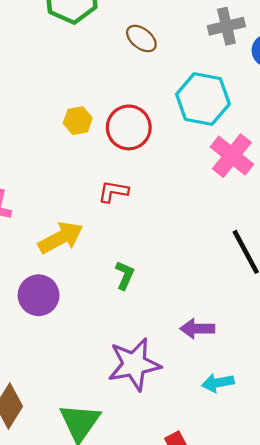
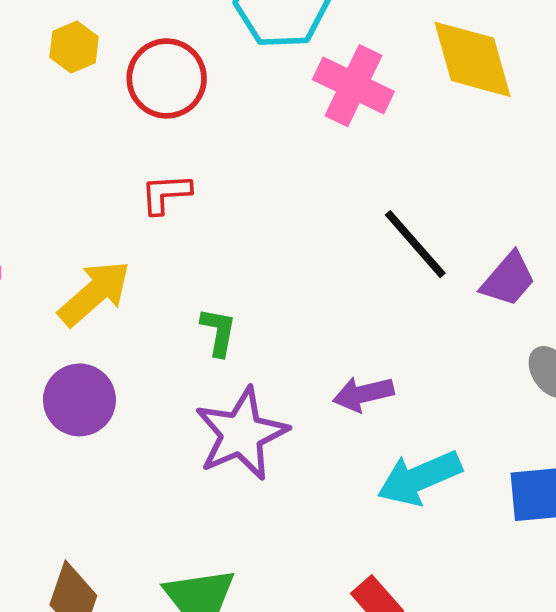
yellow hexagon: (78, 121) -> (74, 47), moved
purple star: (134, 364) -> (241, 434), moved
cyan arrow: (218, 383) -> (419, 478), size x1.5

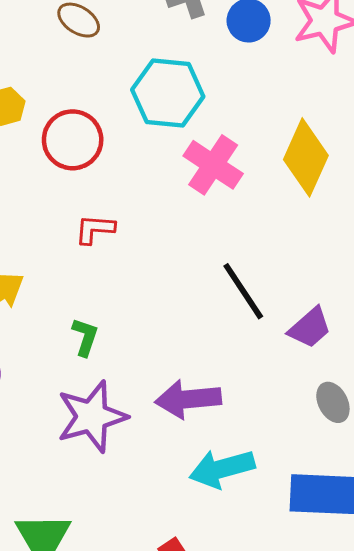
yellow diamond: (472, 59) -> (306, 157), turned 32
red L-shape: (166, 194) -> (95, 229), moved
purple arrow: (363, 394) -> (188, 399), size x1.4

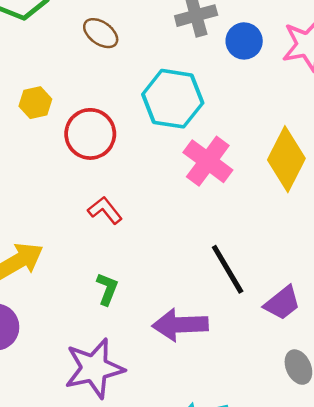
red L-shape: (95, 229) -> (105, 210), turned 44
green L-shape: (85, 337) -> (107, 289), moved
purple arrow: (188, 399) -> (180, 325), moved

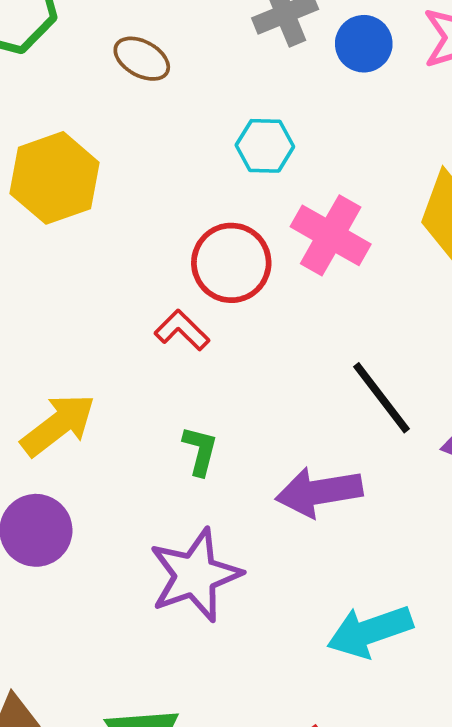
cyan hexagon: (173, 99) -> (265, 146), size x0.6
yellow hexagon: (35, 103) -> (55, 178), size x1.8
red circle: (90, 134) -> (231, 263), moved

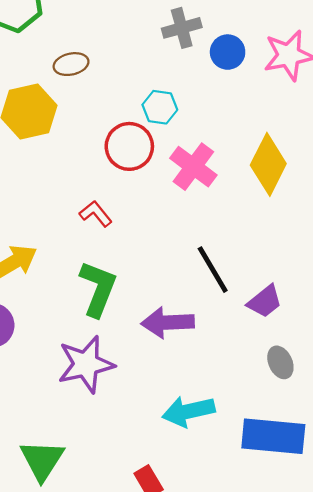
brown ellipse: (142, 59) -> (71, 64), moved, turned -48
red circle: (231, 263) -> (129, 146), moved
green L-shape: (200, 451) -> (98, 289), size x1.8

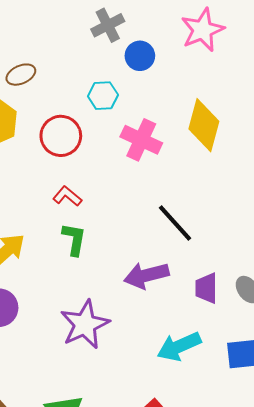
blue circle: (228, 52) -> (140, 56), moved
red circle: (129, 146) -> (61, 136), moved
green L-shape: (98, 289) -> (74, 239), moved, size x0.7
purple trapezoid: (265, 301) -> (206, 288), moved, turned 140

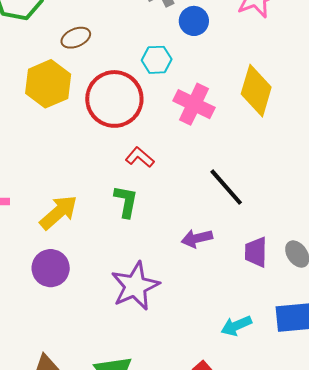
red circle: (61, 136) -> (114, 99), size x1.4
red L-shape: (67, 196) -> (140, 157), moved
purple arrow: (146, 275) -> (197, 238), size x0.7
cyan arrow: (179, 346) -> (236, 326), moved, size x0.7

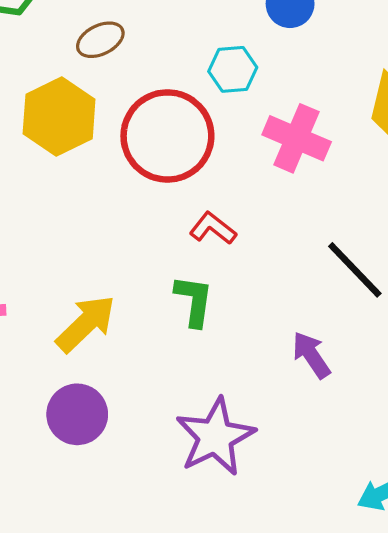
purple arrow: (197, 238) -> (311, 355), turned 72

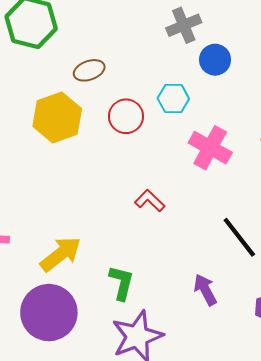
red circle: (167, 136) -> (126, 116), moved, size x0.6
green L-shape: (194, 301) -> (121, 283), moved
purple circle: (77, 414) -> (49, 313), size x1.4

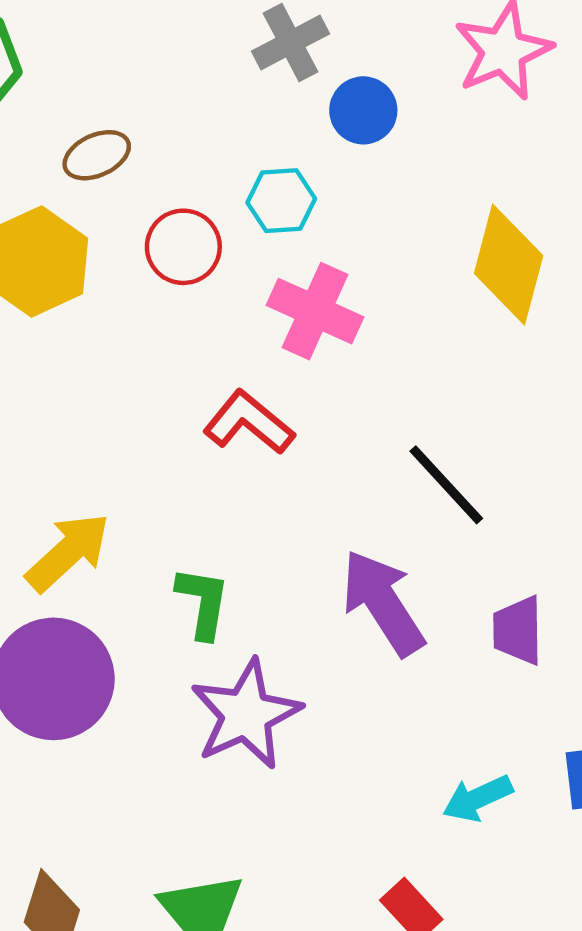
pink cross: (210, 148) -> (315, 311), moved
red L-shape: (150, 201) -> (249, 423), size x1.4
purple arrow: (205, 290) -> (383, 603), size x1.6

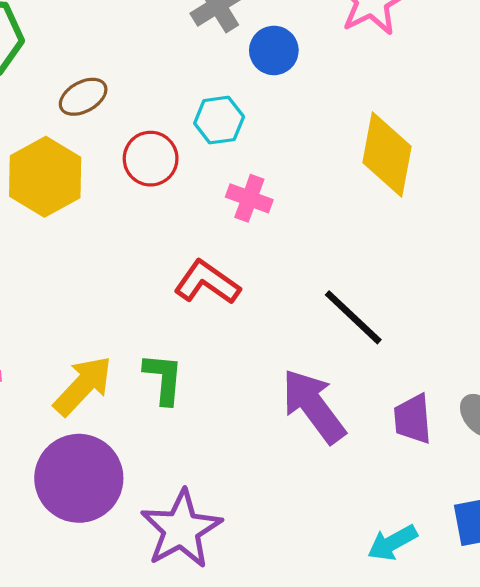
pink cross: (315, 311) -> (249, 198), size x0.7
green L-shape: (203, 602) -> (163, 379), moved
purple star: (246, 714) -> (181, 529), moved

